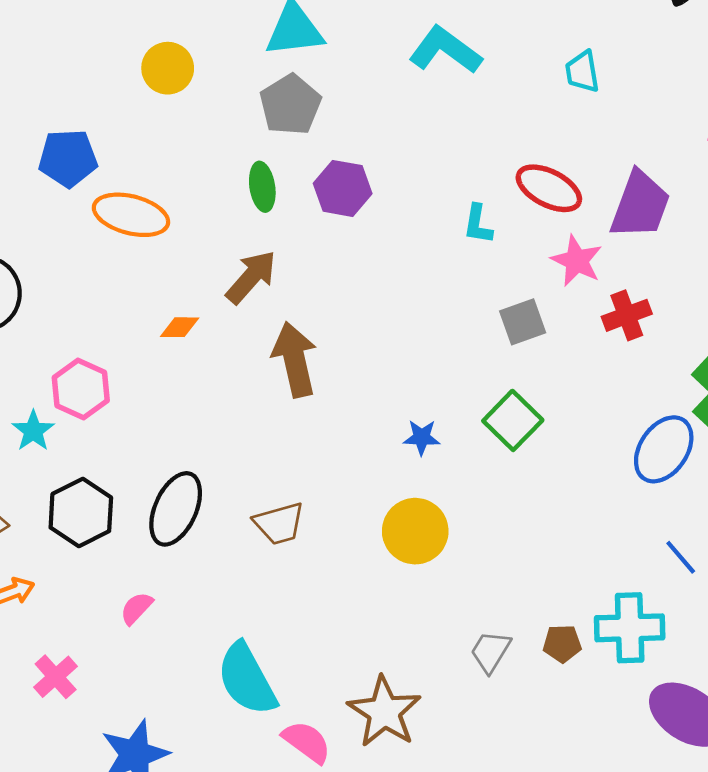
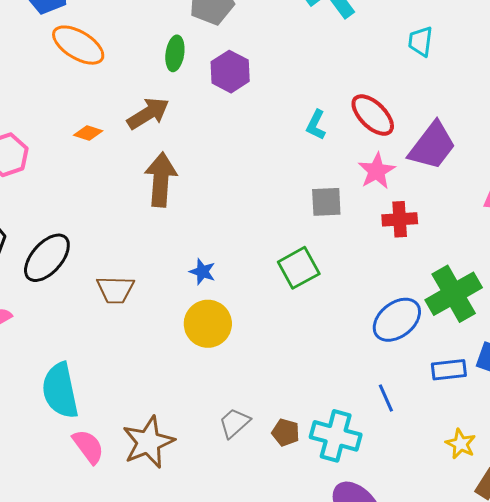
blue star: (422, 437) -> (202, 272), moved

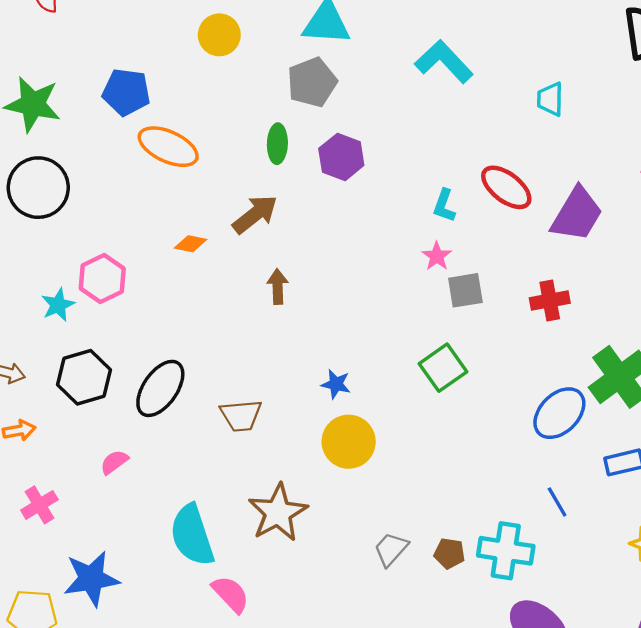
pink star: (377, 171) -> (437, 256), moved, size x0.7
brown arrow: (161, 180) -> (278, 287), size x0.6
brown star: (148, 442) -> (278, 513), moved

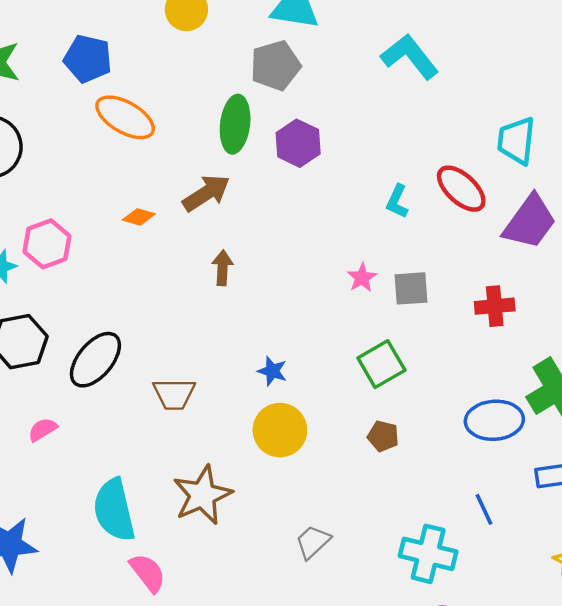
cyan trapezoid: (550, 99) -> (516, 141), moved, size x1.4
green ellipse: (277, 144) -> (235, 124), size x1.4
pink star: (437, 256) -> (362, 278), moved
blue ellipse: (559, 413) -> (494, 420), turned 36
brown pentagon: (449, 553) -> (383, 436), moved

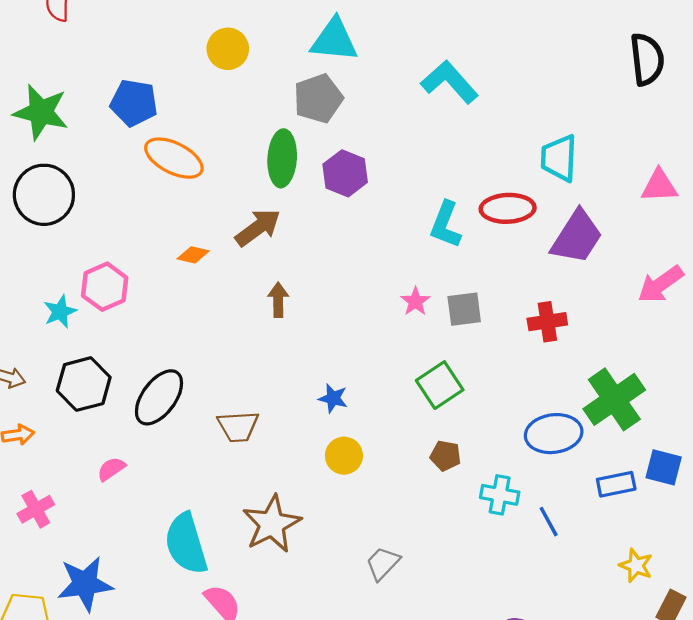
red ellipse: (461, 189) -> (508, 208), turned -42
cyan L-shape: (397, 201) -> (446, 225), size x1.4
yellow circle: (280, 430) -> (344, 456), size x0.7
cyan cross: (428, 554) -> (500, 495), moved, size x0.7

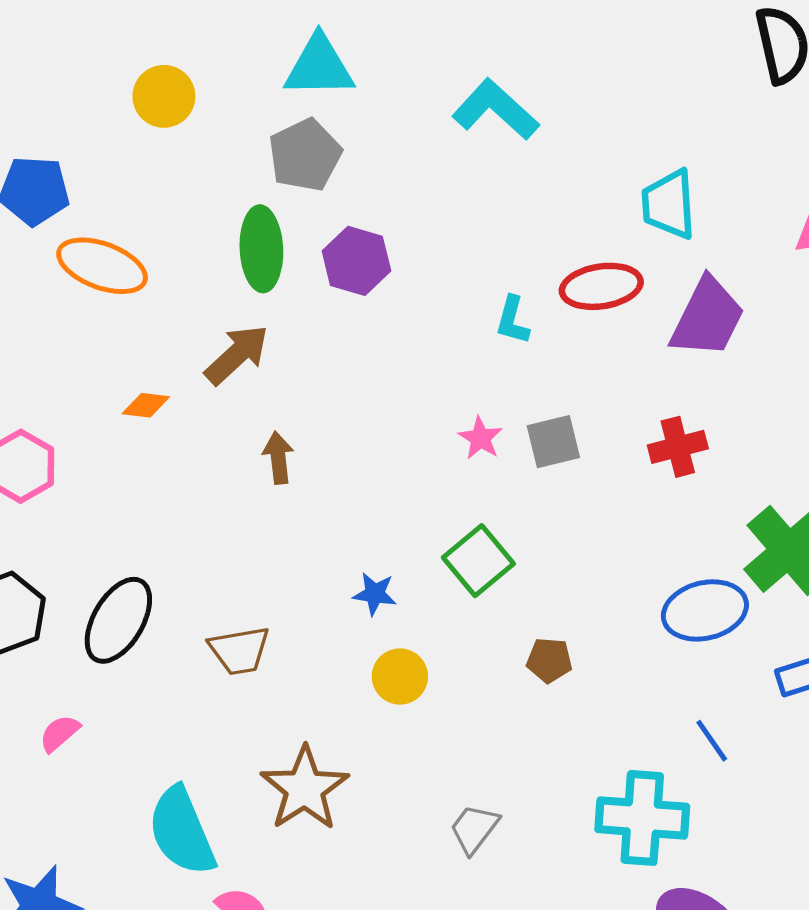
cyan L-shape: (446, 225) -> (512, 320), size x0.7
green square: (440, 385) -> (478, 561), moved
cyan cross: (500, 495) -> (642, 818), moved, size x1.6

